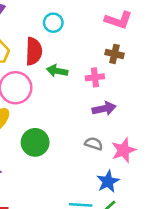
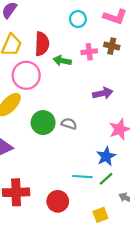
cyan circle: (53, 23) -> (78, 19), moved
pink cross: (95, 77) -> (89, 52), moved
gray semicircle: (94, 144) -> (69, 124), moved

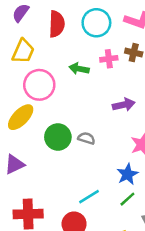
cyan circle: (78, 19) -> (96, 23), size x1.5
red semicircle: (42, 44) -> (57, 24), moved
cyan line: (82, 177) -> (89, 197), moved, turned -36

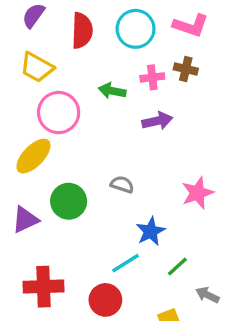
yellow trapezoid: (23, 51) -> (37, 67), turned 95
purple arrow: (124, 105) -> (157, 121), moved
green circle: (58, 137) -> (69, 201), moved
blue star: (127, 174) -> (151, 231), moved

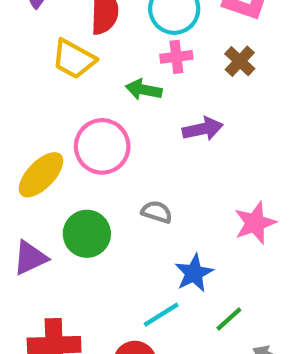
yellow trapezoid: (37, 67) -> (74, 59), moved
brown cross: (186, 69) -> (240, 61), turned 30
pink cross: (152, 77) -> (176, 57), moved
pink circle: (59, 113) -> (102, 146), moved

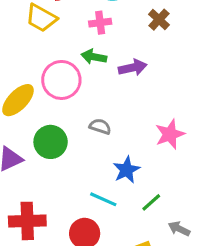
pink cross: (176, 57) -> (100, 23), moved
green arrow: (144, 90) -> (94, 57), moved
cyan line: (161, 315) -> (103, 199), turned 56

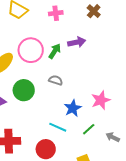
green arrow: (94, 57) -> (55, 51), moved, turned 112
pink star: (170, 134) -> (101, 100), moved
gray arrow: (179, 229) -> (113, 137), moved

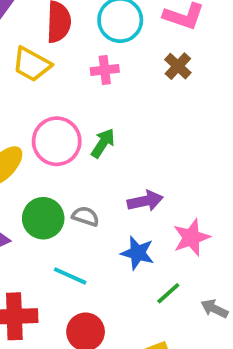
purple arrow: (77, 42) -> (145, 201), moved
gray semicircle: (56, 80) -> (86, 216), moved
blue star: (73, 108) -> (137, 253), turned -30
cyan line: (58, 127) -> (70, 276), moved

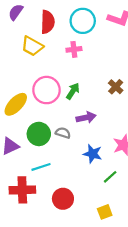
brown cross: (178, 66) -> (116, 87), moved
purple arrow: (145, 201) -> (86, 117), moved
cyan line: (70, 276) -> (41, 167), moved, turned -42

